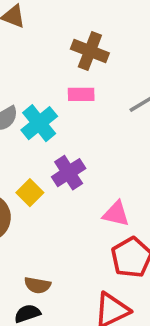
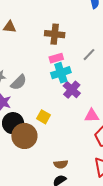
cyan cross: (39, 123) -> (61, 73), moved, turned 36
purple cross: (69, 173) -> (72, 90), moved

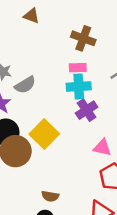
yellow square: (44, 117) -> (44, 134), size x1.6

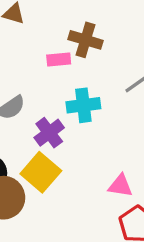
pink rectangle: (78, 68) -> (59, 60), moved
purple cross: (87, 110) -> (49, 133), moved

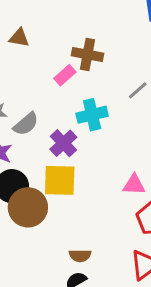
pink rectangle: (59, 60) -> (65, 75), turned -30
yellow square: (41, 172) -> (60, 180), turned -33

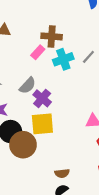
cyan cross: (92, 115) -> (63, 59), moved
gray semicircle: (26, 124) -> (28, 86), moved

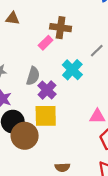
cyan cross: (63, 59) -> (72, 70), moved, turned -30
gray semicircle: (28, 86) -> (33, 76), turned -30

